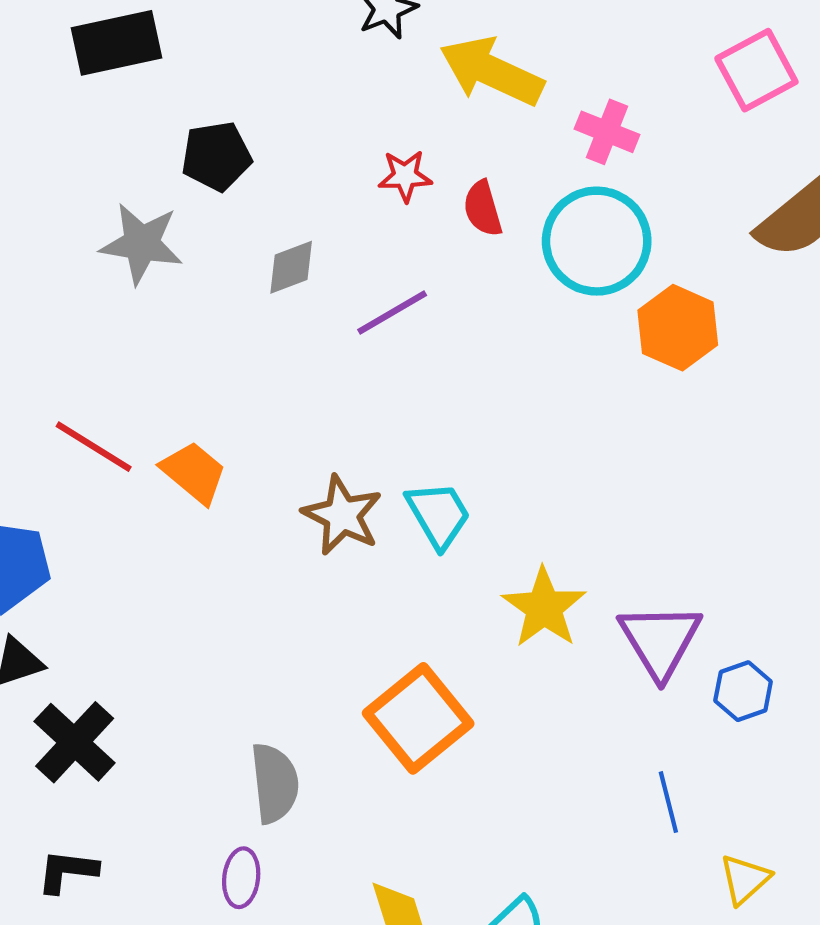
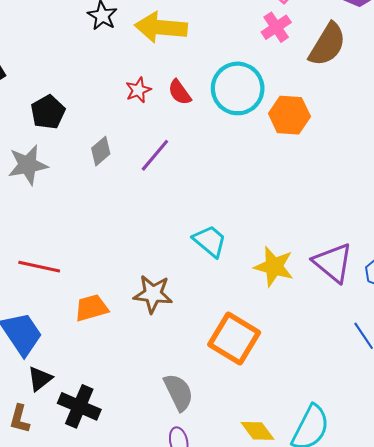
pink cross: (607, 132) -> (276, 27), moved, turned -36
orange trapezoid: (194, 472) -> (91, 308), moved, turned -36
brown star: (342, 515) -> (153, 294), moved

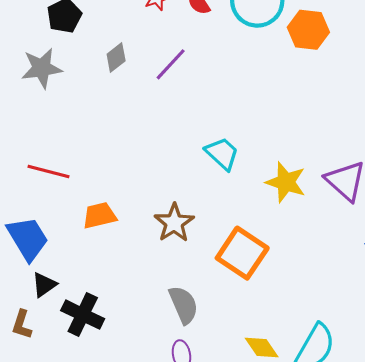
brown star: (153, 294) -> (174, 223), moved, turned 30

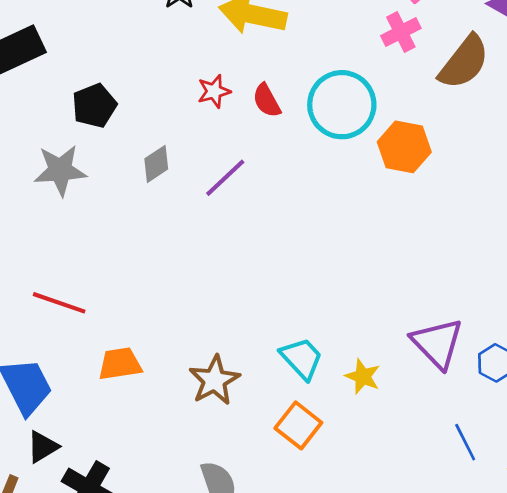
cyan trapezoid: (222, 154) -> (302, 358), moved
yellow star: (286, 182) -> (363, 377), moved, size x0.7
orange square: (242, 253) -> (298, 425), size x0.7

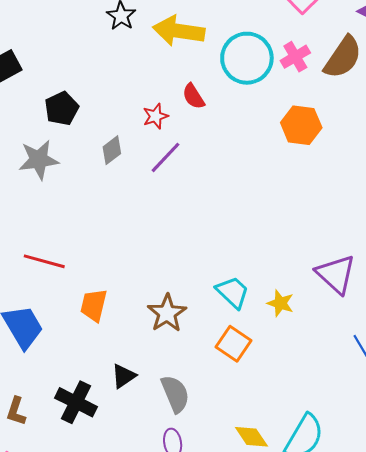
pink cross: (401, 32) -> (295, 57), moved
red star: (214, 91) -> (155, 116), moved
cyan circle: (342, 105) -> (247, 58), moved
orange trapezoid: (120, 364) -> (94, 305), turned -64
black triangle: (43, 447) -> (124, 376), moved

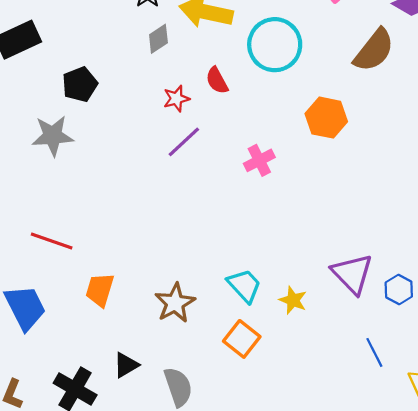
pink cross: (295, 57) -> (259, 160), moved
gray diamond: (112, 150) -> (158, 39), moved

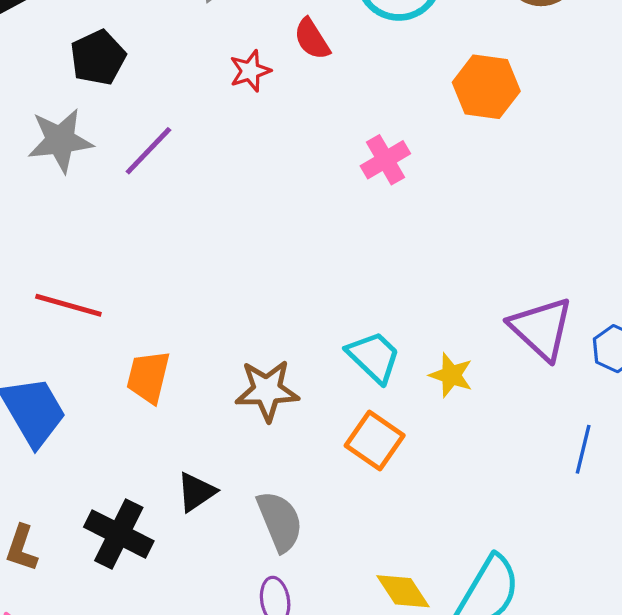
purple line: (184, 142) -> (148, 151), moved
brown star: (175, 303) -> (267, 390), turned 30
blue line: (374, 352) -> (583, 449), turned 44

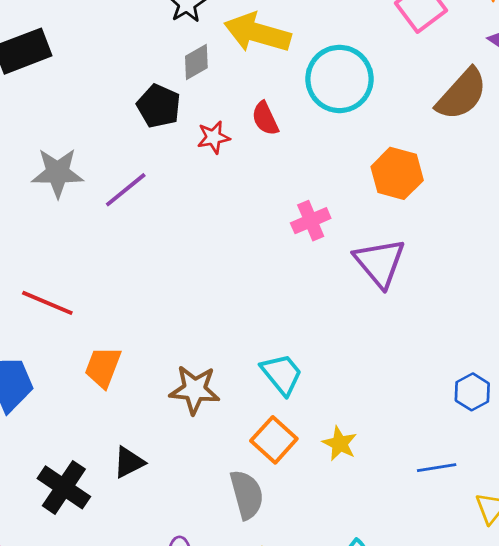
black pentagon: (98, 58) -> (159, 106), moved, turned -30
purple triangle: (541, 328) -> (380, 263), moved
yellow star: (451, 375) -> (340, 444), moved
blue line: (583, 449) -> (437, 468), turned 60
gray semicircle: (280, 521) -> (247, 495), moved

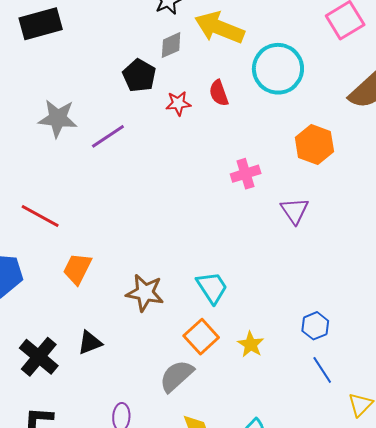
purple triangle: (380, 263) -> (295, 211), size x0.7
blue hexagon: (472, 392) -> (315, 326), moved
blue line: (437, 468) -> (322, 370), turned 60
gray semicircle: (247, 495) -> (176, 376), turned -123

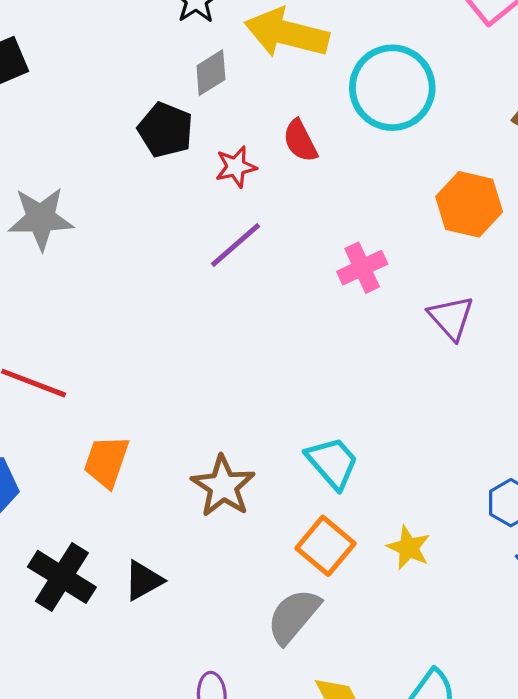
purple line: (108, 136) -> (236, 245), moved
brown star: (145, 293) -> (223, 486), turned 30
black cross: (39, 357) -> (62, 577), moved

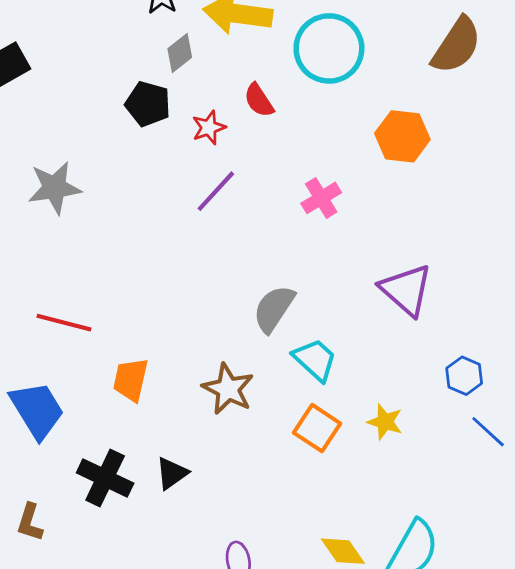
purple triangle: (451, 318) -> (406, 290), moved, size x1.4
gray semicircle: (294, 616) -> (274, 309), moved

